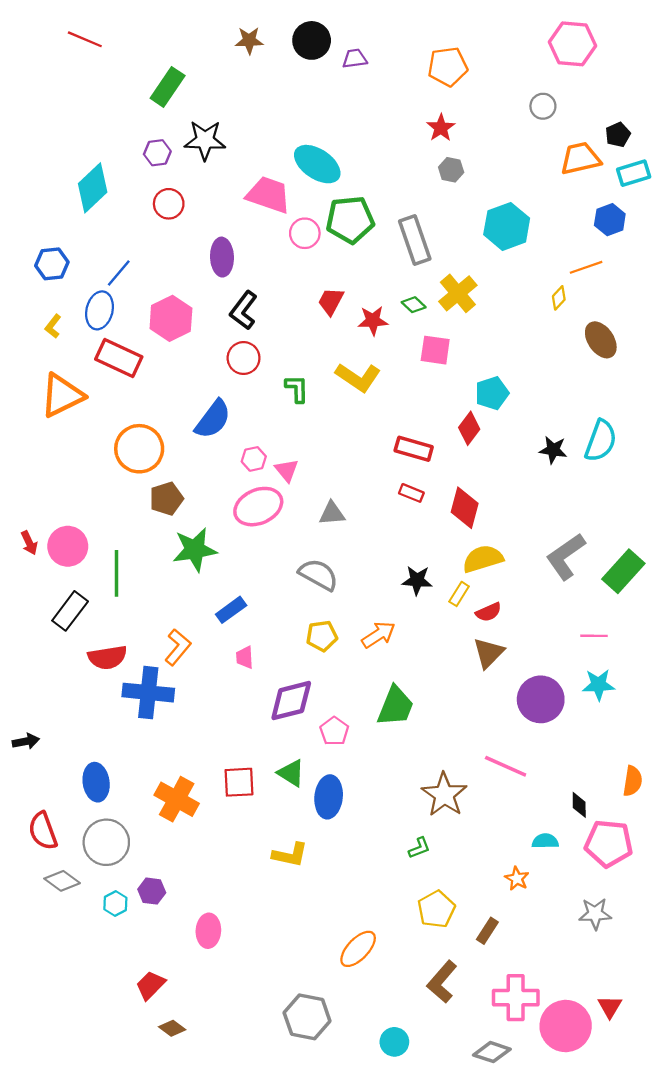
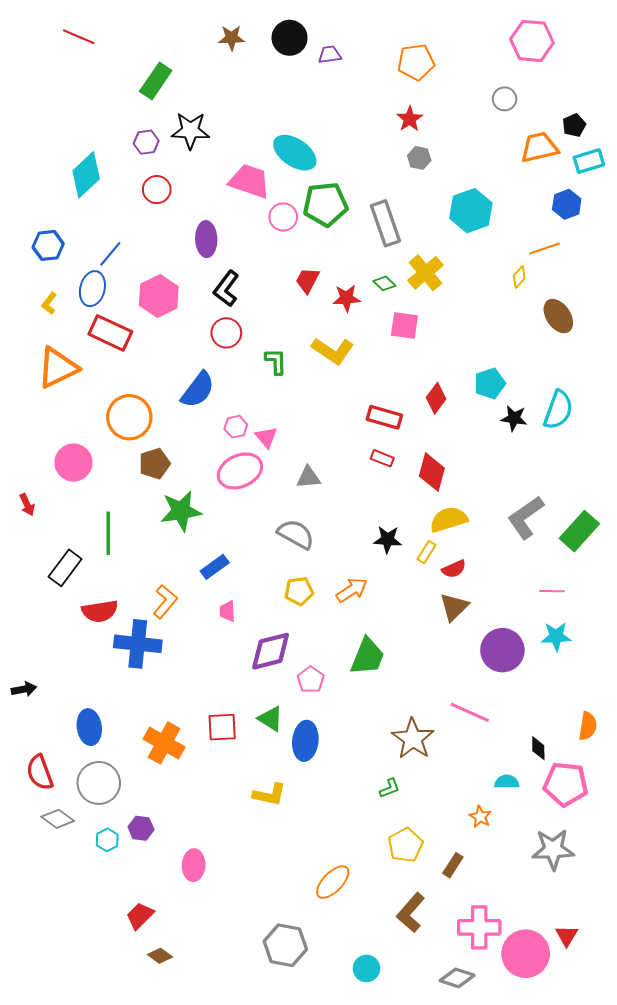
cyan pentagon: (492, 393) -> (490, 383), moved
pink circle: (68, 546) -> (73, 463), moved
gray star: (595, 914) -> (553, 849), size x1.4

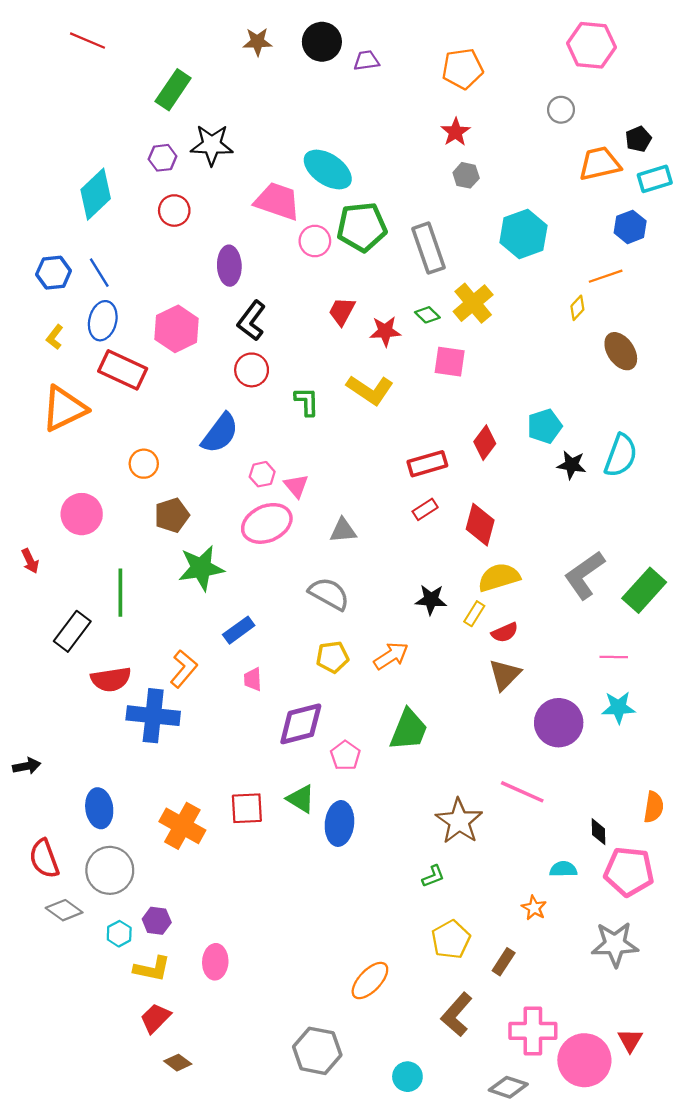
blue line: (110, 254) -> (99, 273), moved, turned -72
orange circle: (129, 417) -> (144, 464), size x0.6
red rectangle: (384, 417) -> (427, 464), turned -32
red rectangle: (382, 458) -> (425, 509), turned -55
yellow L-shape: (270, 795) -> (152, 969), moved

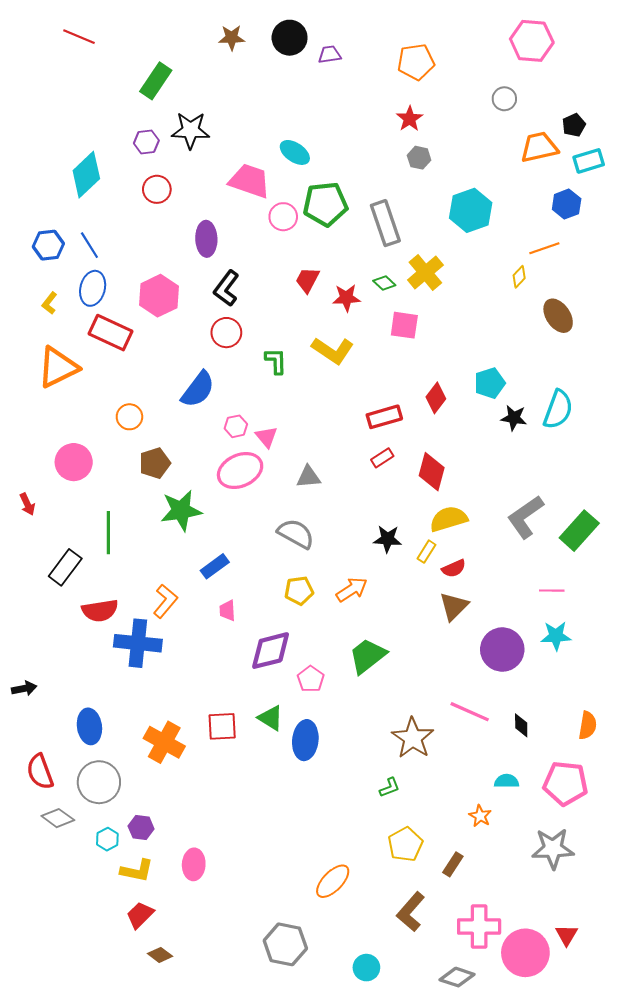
cyan ellipse: (328, 170) -> (295, 152), size x0.7
green trapezoid: (409, 730) -> (367, 656), turned -150
black diamond: (598, 832) -> (521, 725), moved

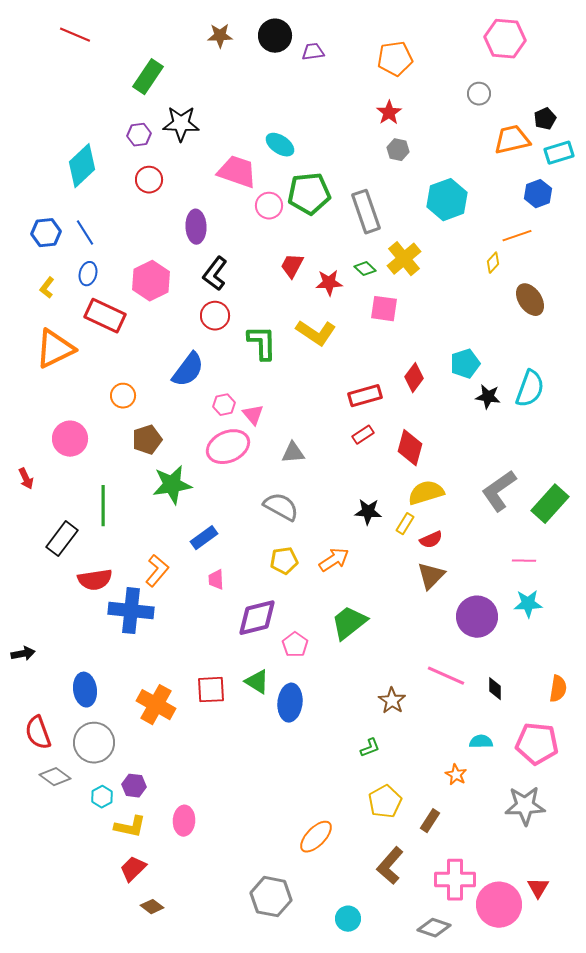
blue ellipse: (93, 288) -> (88, 274), size x0.7
green L-shape: (276, 361) -> (262, 343), size x1.4
brown star: (413, 738) -> (392, 701), size x0.7

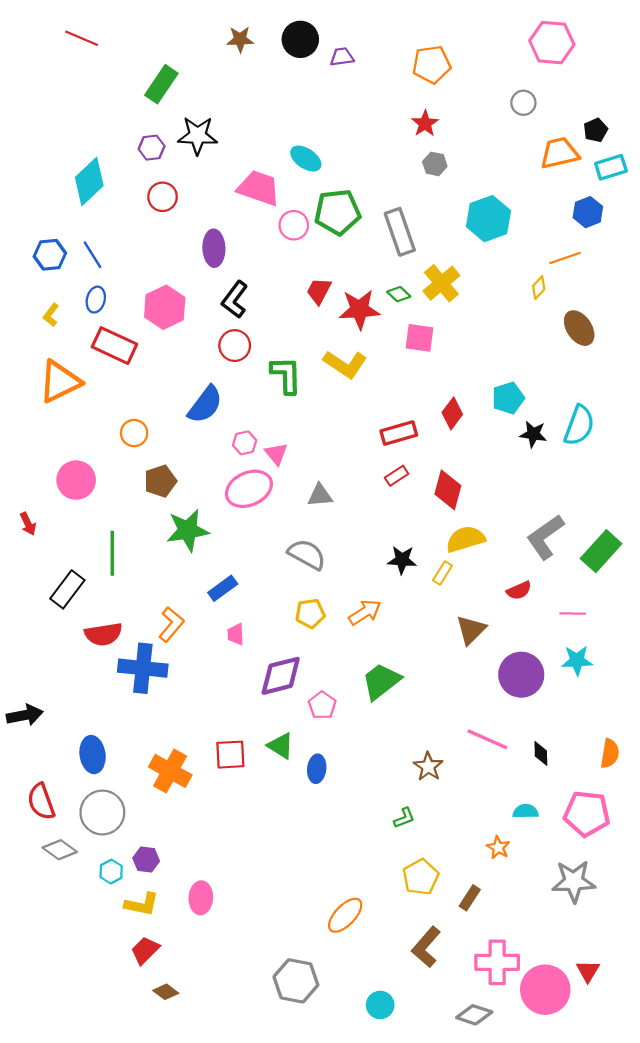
red star: (329, 283) -> (359, 309), size x1.4
red semicircle: (431, 540) -> (519, 590), moved
black arrow: (23, 654) -> (25, 715), size x1.4
blue ellipse: (290, 703) -> (317, 769), size x0.7

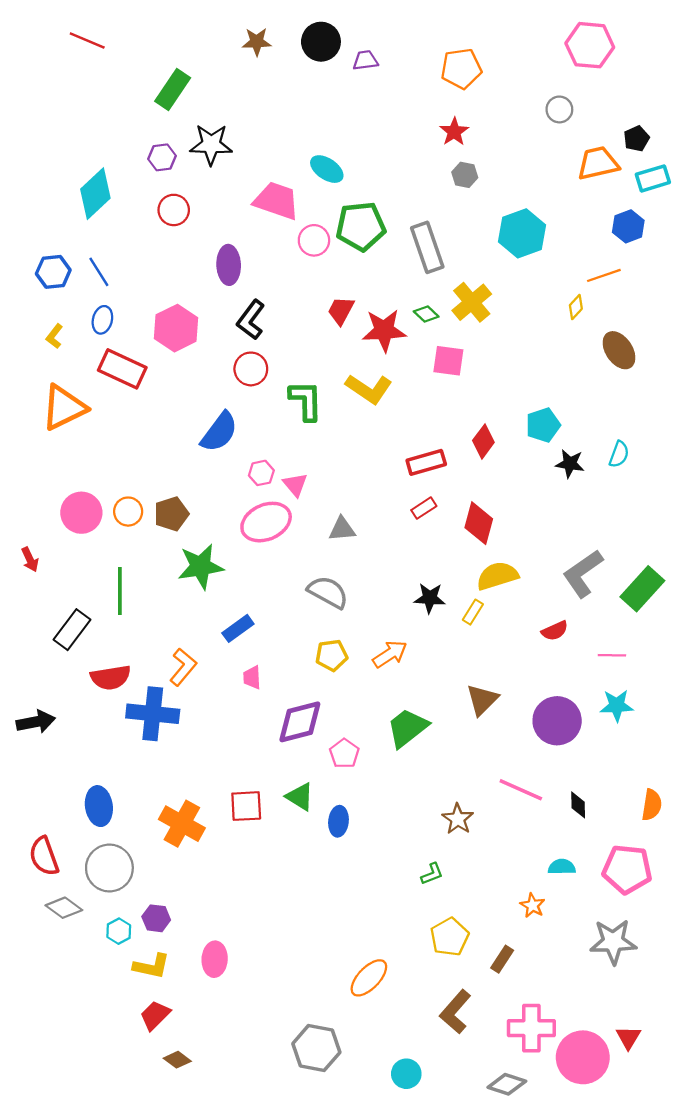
cyan semicircle: (579, 425) -> (619, 454), size x0.6
orange circle: (134, 433) -> (128, 512), moved
brown triangle: (471, 630) -> (482, 700), moved
black arrow: (25, 715) -> (36, 722), moved

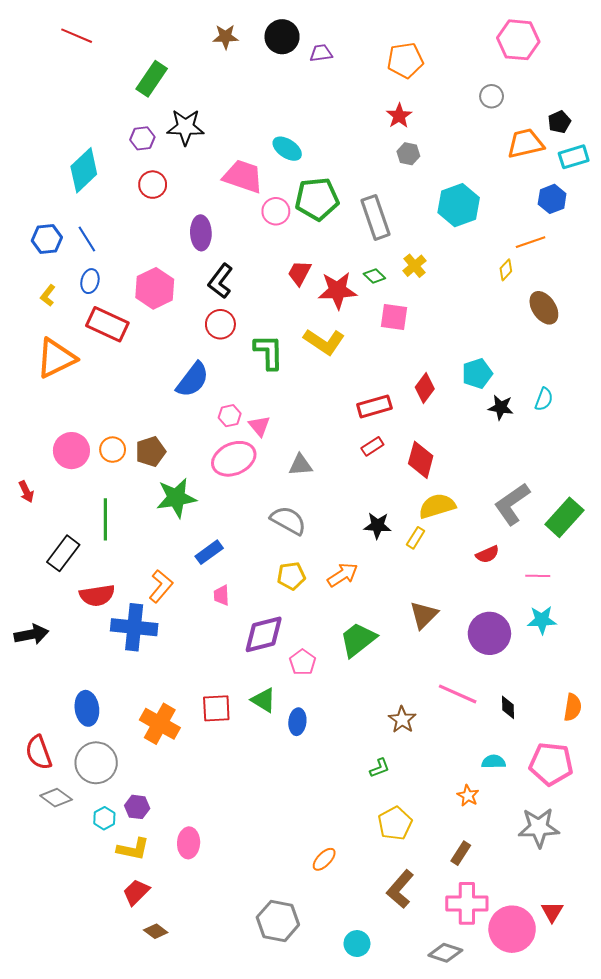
yellow cross: (472, 302) -> (414, 266), size x0.7
brown rectangle: (502, 959) -> (461, 853), moved
orange ellipse: (369, 978) -> (324, 859), size x0.7

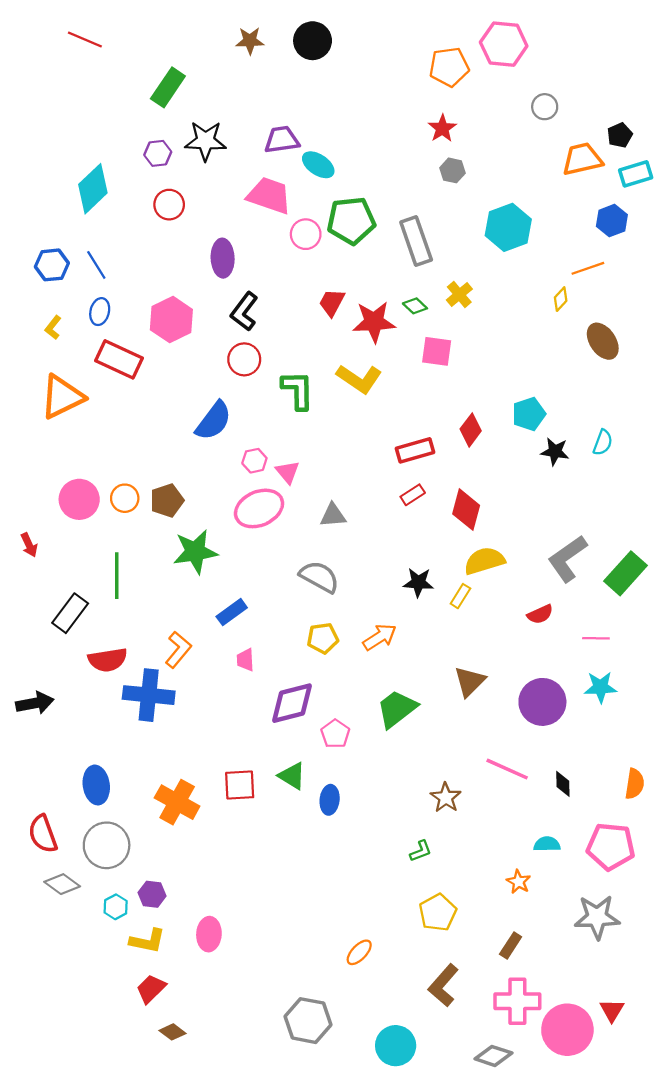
pink hexagon: (518, 40) -> (504, 44), moved
purple trapezoid: (321, 53) -> (282, 140), moved, size x1.4
cyan circle: (357, 944) -> (396, 1046), size x1.4

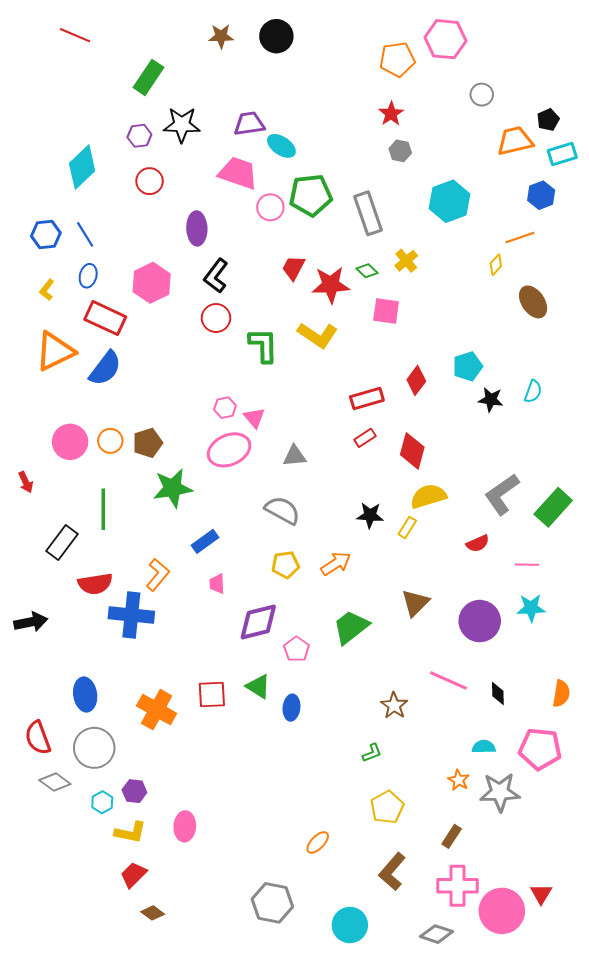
blue semicircle: (213, 421) -> (105, 368), moved
gray star: (597, 917) -> (500, 792), moved

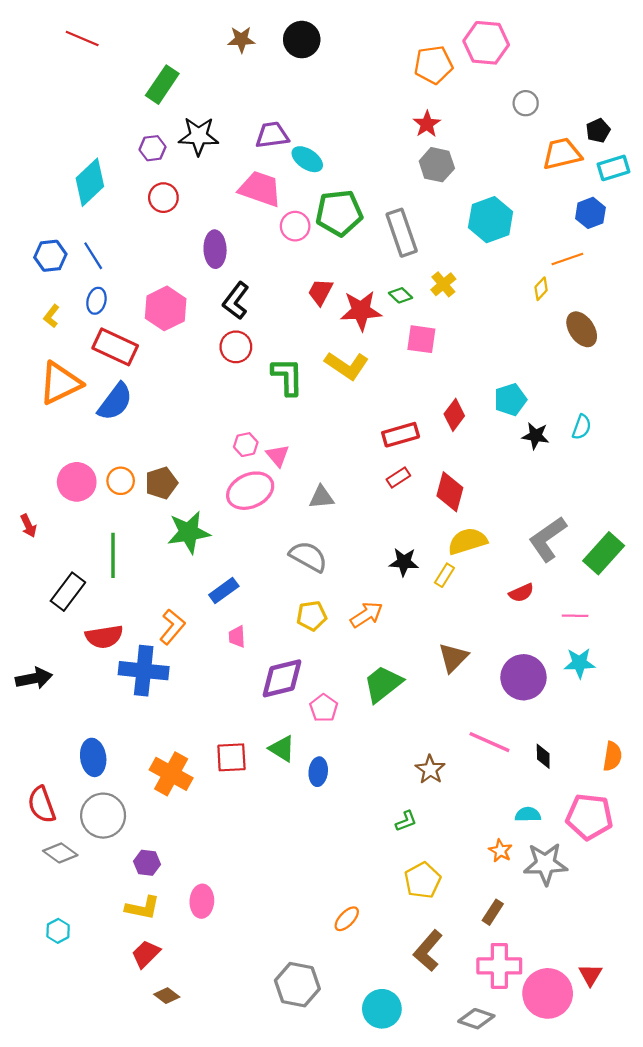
gray hexagon: (400, 151) -> (437, 165), size x1.4
cyan hexagon: (102, 802) -> (58, 931), moved

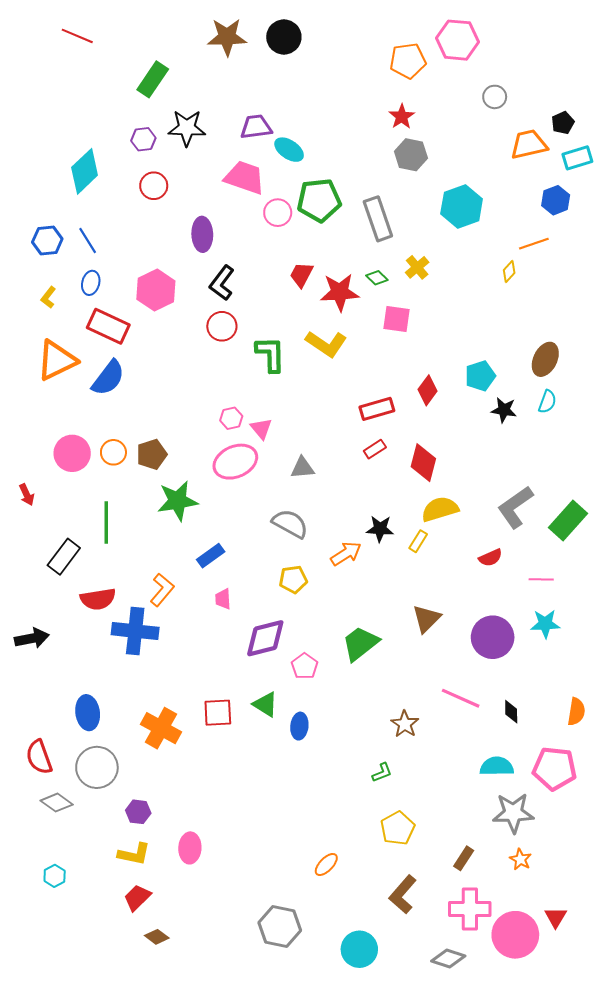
brown star: (241, 40) -> (227, 37), size x1.5
brown ellipse: (582, 329) -> (545, 359), moved, turned 60
orange arrow: (367, 615) -> (346, 554), moved
cyan semicircle: (528, 814) -> (497, 766), size x1.4
orange star: (500, 851) -> (520, 859), moved

